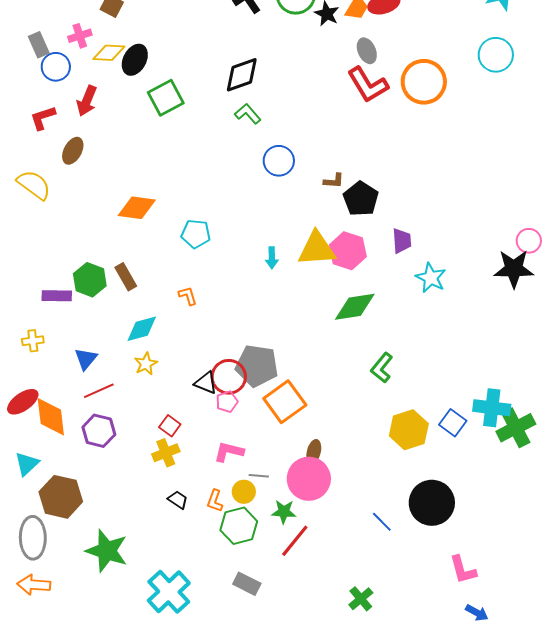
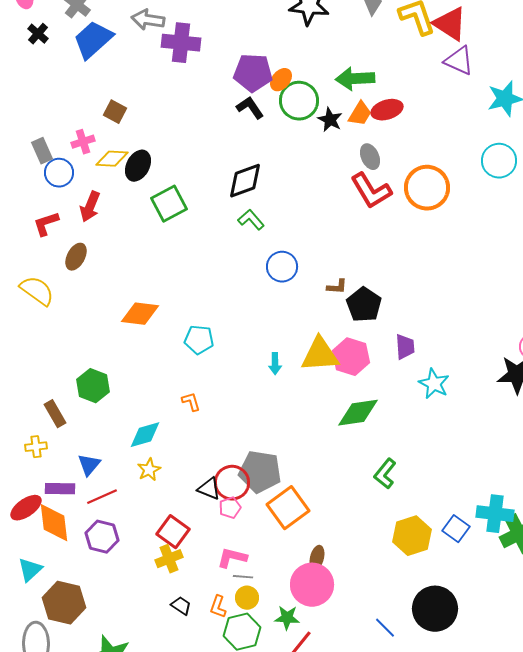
brown rectangle: (126, 277) -> (55, 414), moved
purple rectangle: (57, 296) -> (60, 489), moved
red square: (170, 426) -> (173, 532), size x1.5
gray line: (259, 476) -> (243, 577), moved

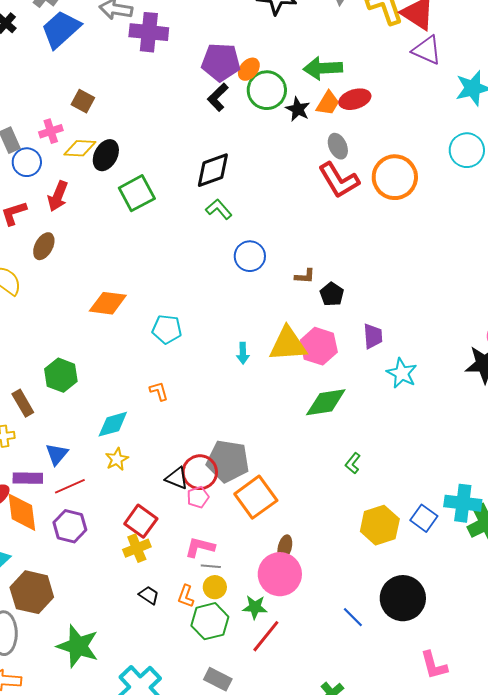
black L-shape: (250, 108) -> (218, 97), turned -100
black pentagon: (364, 305) -> (332, 294), size x0.7
green L-shape: (385, 474) -> (353, 463), size x0.7

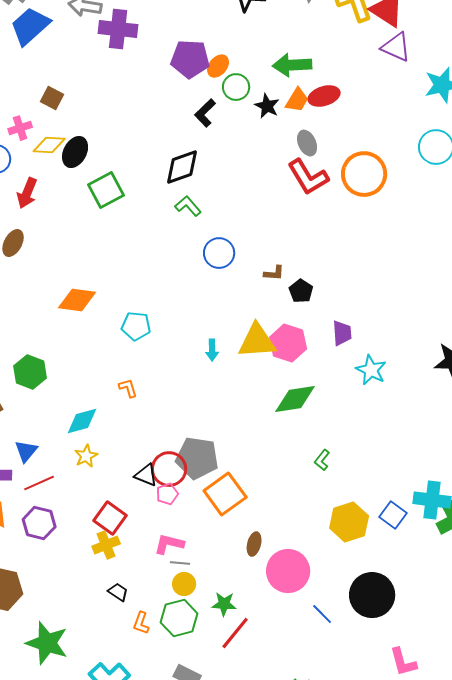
green circle: (267, 90) -> (236, 87), size x0.7
black L-shape: (218, 97) -> (205, 113), moved
pink circle: (280, 574) -> (288, 571), moved
orange L-shape: (186, 596) -> (141, 623), moved

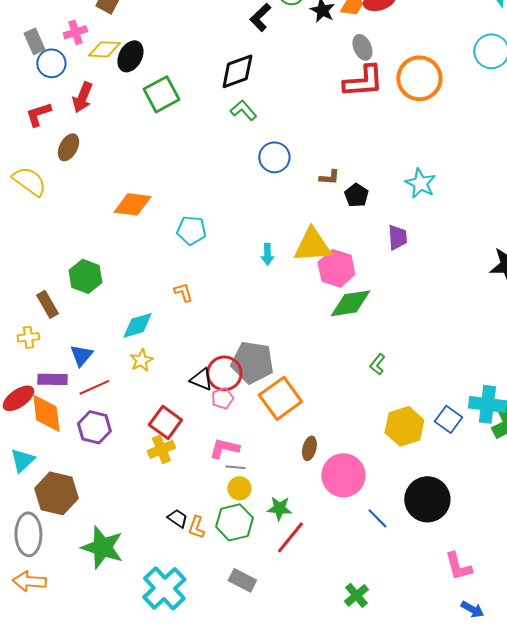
red L-shape: (308, 177) -> (363, 81), turned -63
pink hexagon: (288, 343) -> (336, 268), moved
cyan star: (371, 370) -> (420, 183), moved
black trapezoid: (118, 592) -> (177, 518), moved

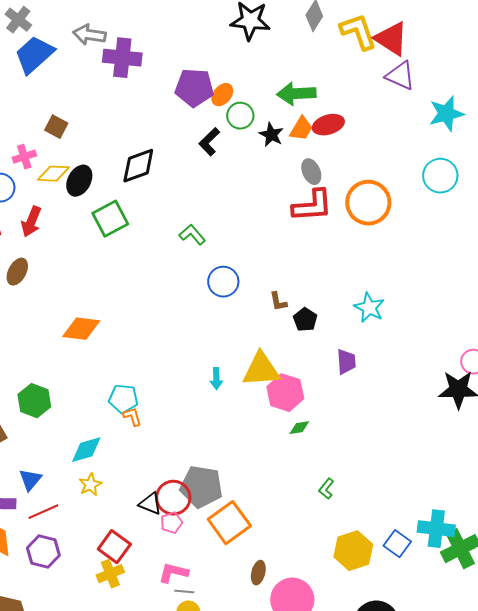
black diamond: (237, 71) -> (138, 166), moved
brown L-shape: (329, 177) -> (278, 302), turned 75
cyan pentagon: (191, 230) -> (123, 399), moved
green diamond: (350, 303) -> (299, 428), size x0.5

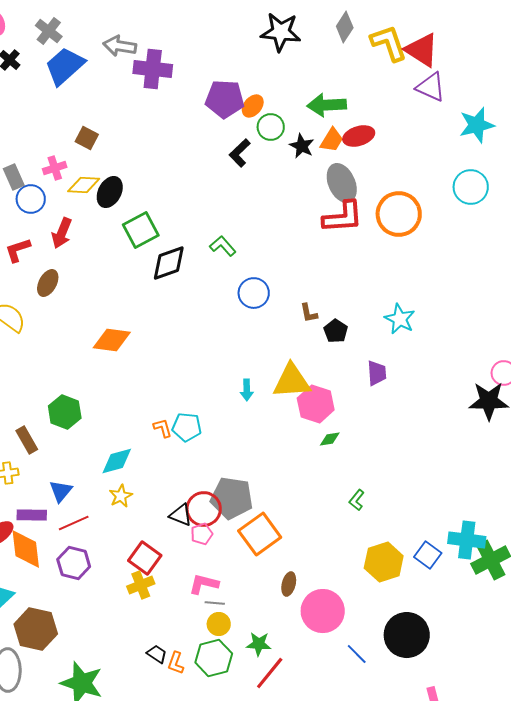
black diamond: (138, 166) -> (169, 263), moved
gray ellipse: (311, 172) -> (342, 183), size x1.5
cyan pentagon: (123, 399) -> (187, 427), moved

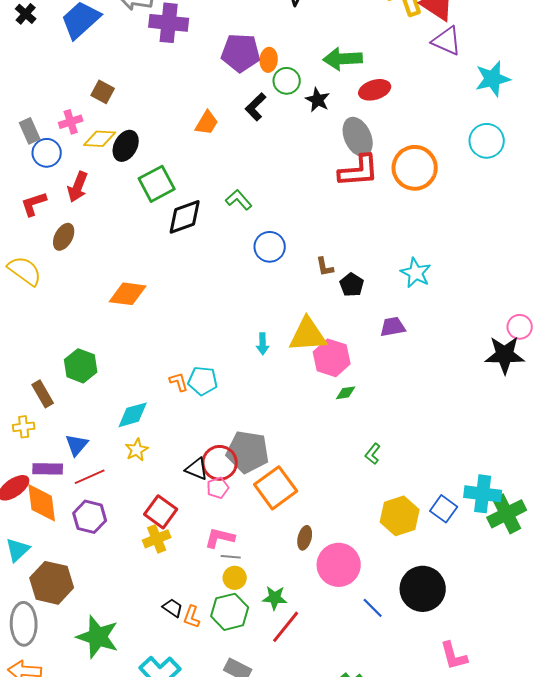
orange ellipse: (253, 106) -> (269, 60), turned -35
orange trapezoid: (332, 140) -> (207, 123), moved
purple trapezoid: (377, 373) -> (393, 327), turned -96

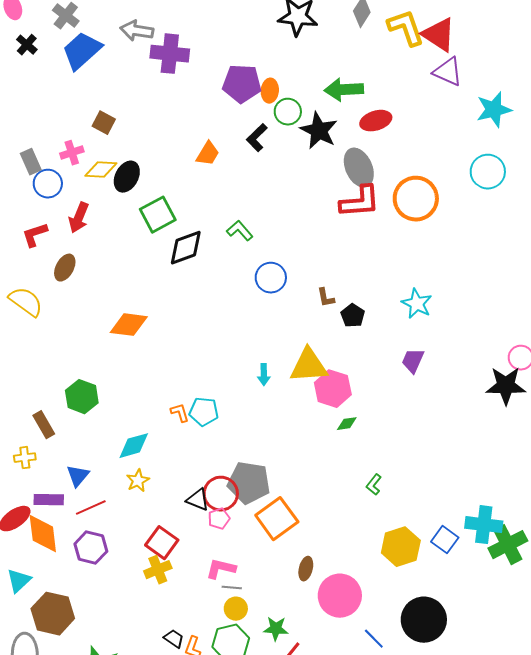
black star: (318, 100) -> (319, 131), size x1.5
purple trapezoid: (393, 327) -> (413, 361), moved, turned -56

